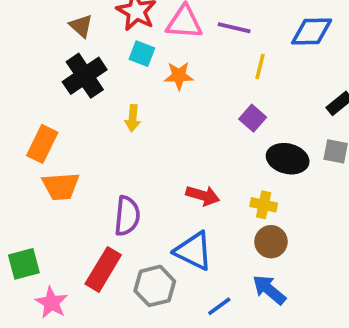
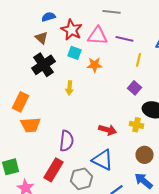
yellow cross: (264, 205) -> (136, 125), moved

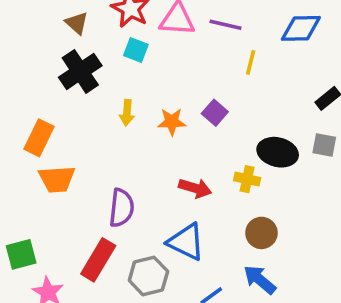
orange star: (94, 65) -> (172, 122), moved
purple square: (134, 88) -> (215, 113), moved

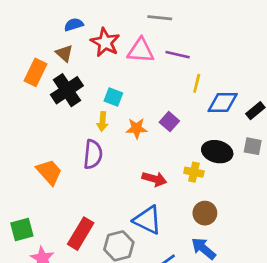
blue diamond: (301, 28) -> (223, 102), moved
cyan square: (136, 50) -> (113, 97), moved
orange rectangle: (39, 138) -> (36, 72), moved
orange trapezoid: (57, 179) -> (49, 172), turned -128
purple semicircle: (122, 208) -> (93, 154), moved

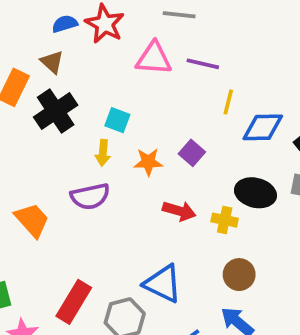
red star: (105, 42) -> (105, 24), moved
purple semicircle: (93, 154) -> (90, 196), turned 72
red arrow: (154, 179) -> (179, 211), moved

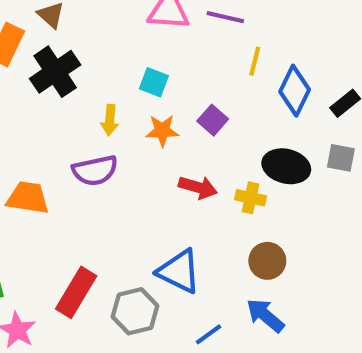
cyan square: (117, 120) -> (154, 82), moved
blue diamond: (263, 127) -> (295, 91), turned -63
orange trapezoid: (32, 220) -> (28, 198), turned -39

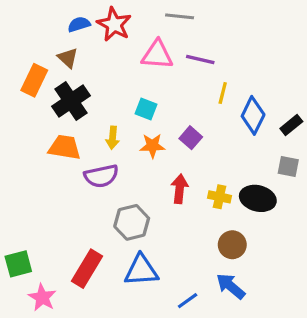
black ellipse: (286, 166) -> (258, 198), moved
red arrow: (198, 187) -> (180, 189), turned -100
orange trapezoid: (28, 198) -> (65, 147), moved
blue triangle: (179, 271) -> (141, 270), moved, turned -30
gray hexagon: (135, 311) -> (132, 222), moved

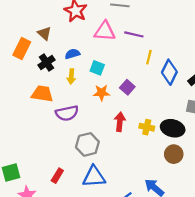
blue semicircle: (79, 24) -> (72, 54), moved
black cross: (71, 101) -> (46, 62), size x0.7
yellow arrow: (113, 138) -> (71, 76), moved
brown circle: (232, 245) -> (174, 154), moved
red rectangle: (87, 269) -> (57, 176), size x0.6

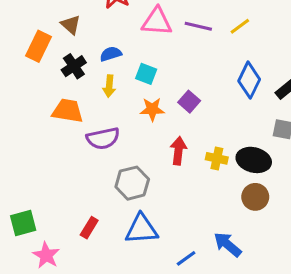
yellow line: (149, 57) -> (240, 26), moved, turned 40

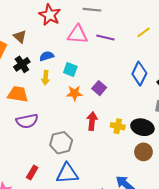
yellow line: (240, 26) -> (143, 32), moved
purple semicircle: (103, 138) -> (27, 121), moved

